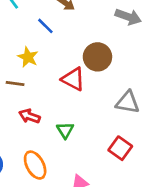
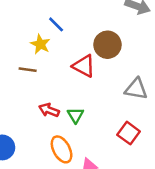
blue line: (45, 26) -> (56, 24), moved
red arrow: (29, 116) -> (49, 110), moved
orange ellipse: (35, 165) -> (62, 149), moved

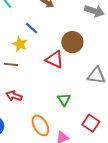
red arrow: (49, 110) -> (14, 96), moved
green triangle: (75, 115) -> (64, 100), moved
red square: (129, 133) -> (91, 123), moved

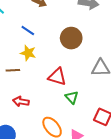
yellow star: (20, 44) -> (28, 53), moved
red triangle: (55, 59) -> (57, 77), moved

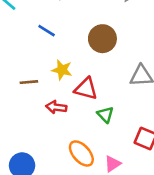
yellow star: (28, 53) -> (62, 70), moved
red arrow: (21, 101) -> (56, 107), moved

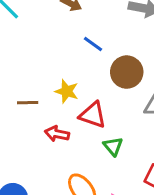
blue line: (47, 31) -> (93, 44), moved
brown circle: (102, 39) -> (127, 72), moved

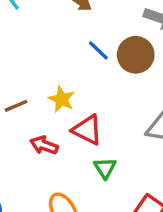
brown circle: (127, 72) -> (136, 55), moved
brown line: (28, 103) -> (16, 106), turned -30

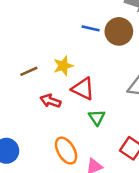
blue line: (98, 50) -> (91, 28), turned -30
yellow star: (62, 99) -> (63, 66), turned 30

